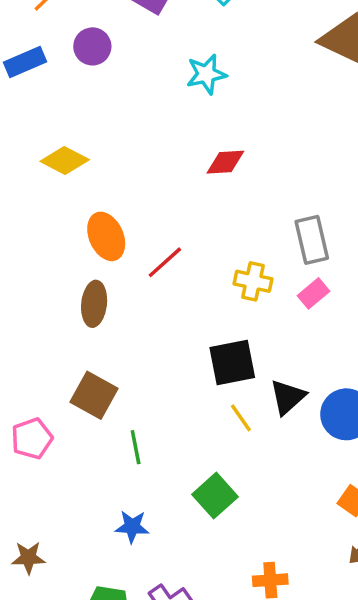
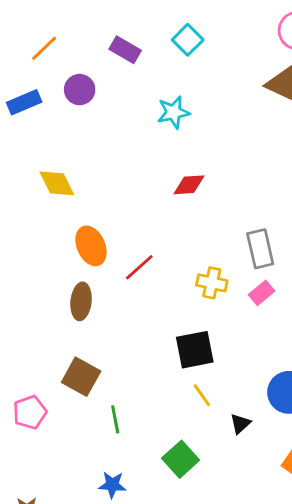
yellow diamond: (65, 160) -> (57, 183), turned 36
black triangle: (288, 397) -> (240, 424), moved, size x0.7

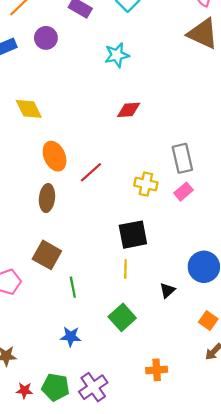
yellow line: (202, 395) -> (125, 269), moved, turned 36

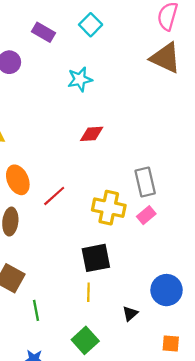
yellow cross: (146, 184) -> (109, 208), size x1.4
orange square: (208, 321) -> (171, 344), turned -30

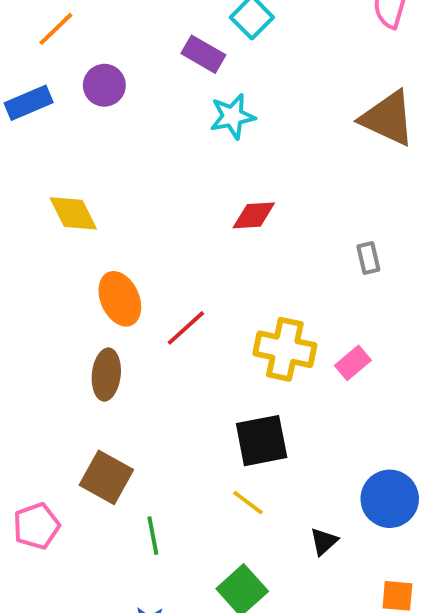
purple rectangle: (43, 32) -> (203, 54), moved
brown triangle: (165, 58) -> (388, 118), moved
gray rectangle: (145, 182) -> (368, 258), moved, size x0.6
yellow line: (88, 292) -> (248, 503), turned -54

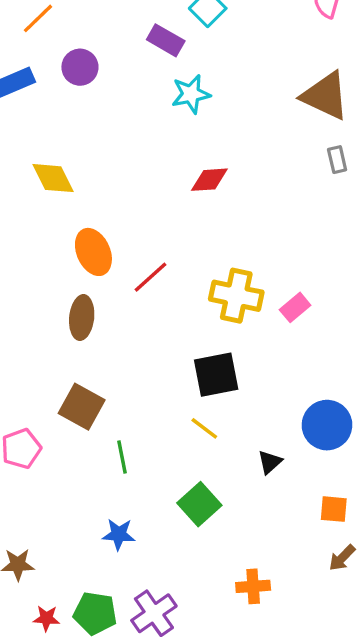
gray rectangle: (368, 258) -> (337, 160), moved

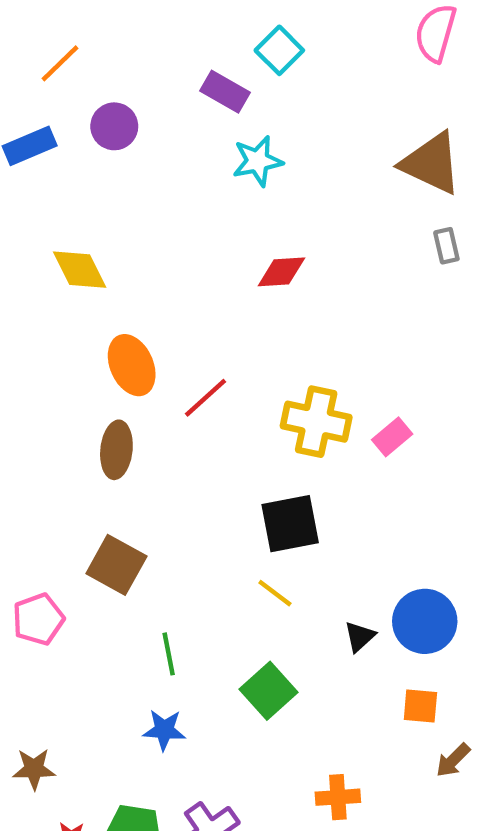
blue circle: (327, 425) -> (425, 621), moved
green line: (122, 457) -> (169, 654), moved
orange square: (334, 509) -> (420, 706), moved

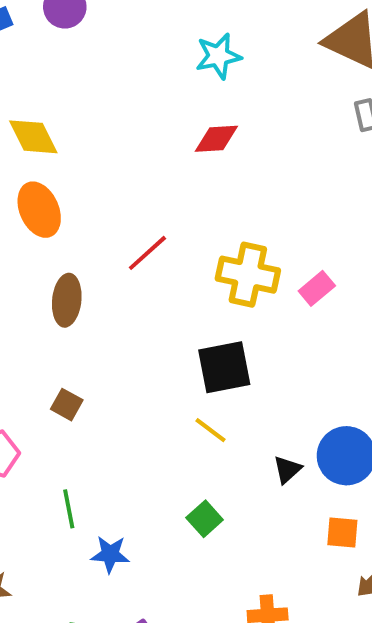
cyan star: (258, 161) -> (218, 56), moved
orange ellipse: (132, 365) -> (39, 210), moved
brown square: (116, 565) -> (67, 405), size x0.6
green line: (169, 654) -> (69, 509), moved
green square: (268, 691) -> (205, 519), size x0.7

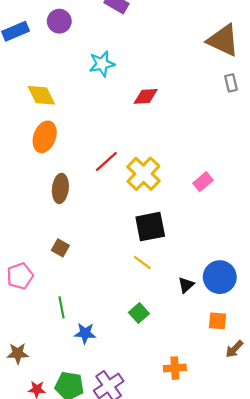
cyan star: (218, 56) -> (102, 64), moved
orange ellipse: (39, 210) -> (45, 137), turned 44
yellow cross: (248, 275) -> (143, 174), moved, turned 32

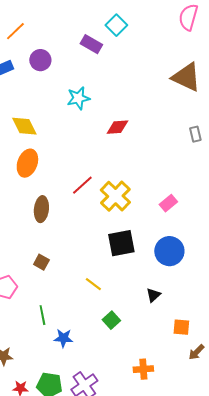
gray rectangle: (231, 83) -> (195, 134), moved
yellow line: (142, 262) -> (93, 284), moved
blue circle: (220, 277) -> (169, 251), moved

